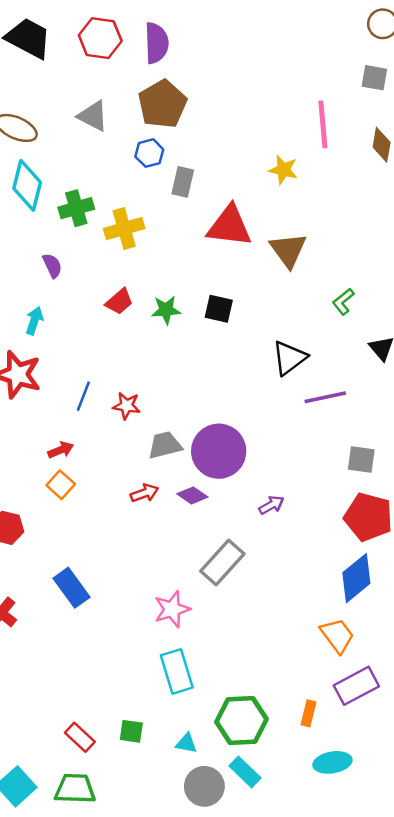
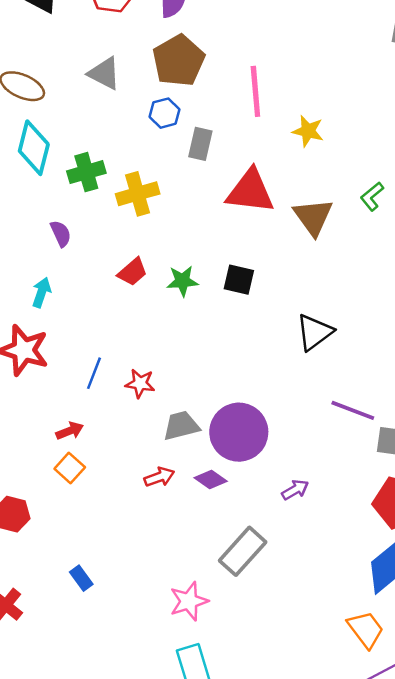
pink line: (323, 124) -> (255, 91), moved
green L-shape: (343, 302) -> (372, 196), moved
purple line: (325, 397) -> (353, 410), moved, turned 33
blue rectangle: (71, 588) -> (81, 578), size x0.6

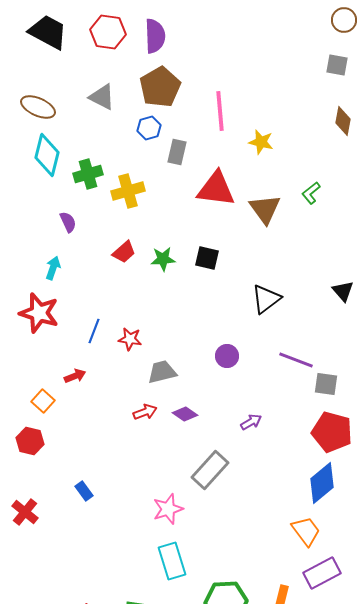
purple circle: (239, 432) -> (227, 356), moved, size x0.5
orange square: (70, 468) -> (43, 401), moved

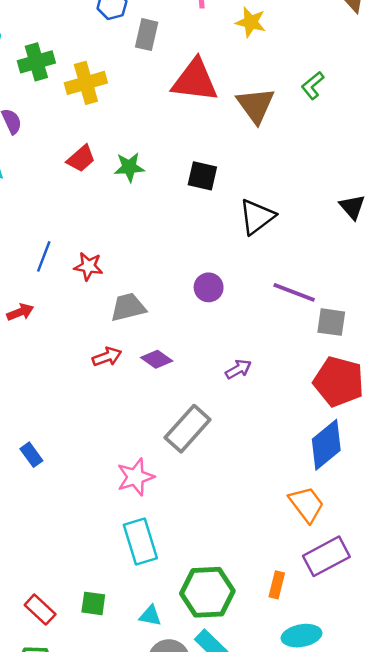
black square: (207, 258) -> (202, 176), moved

